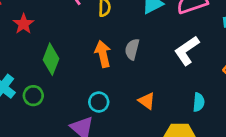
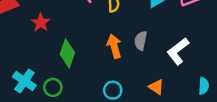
white L-shape: (187, 51) -> (178, 51), moved

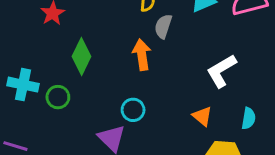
gray semicircle: (141, 41) -> (163, 26), moved
cyan cross: (24, 81) -> (23, 85), turned -30
orange triangle: (156, 87) -> (202, 116), moved

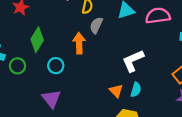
cyan circle: (133, 110) -> (56, 66), moved
cyan semicircle: (249, 118) -> (136, 90), moved

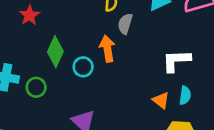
white L-shape: (133, 61) -> (176, 61), turned 30
cyan circle: (56, 66) -> (83, 67), moved

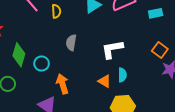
gray semicircle: (125, 24) -> (71, 43), moved
orange arrow: (107, 49) -> (62, 84), moved

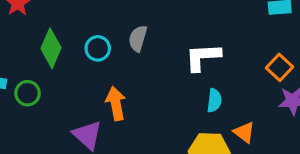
cyan circle: (42, 64) -> (98, 48), moved
orange triangle: (104, 81) -> (244, 132), moved

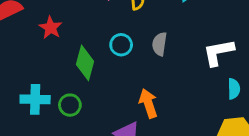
cyan circle: (98, 48) -> (121, 45), moved

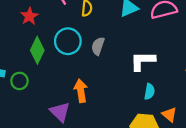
red star: (51, 28) -> (29, 16), moved
cyan circle: (121, 45) -> (68, 41), size x1.5

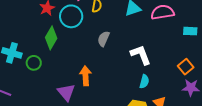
cyan circle: (68, 41) -> (71, 16), moved
white L-shape: (143, 61) -> (141, 55), turned 65

